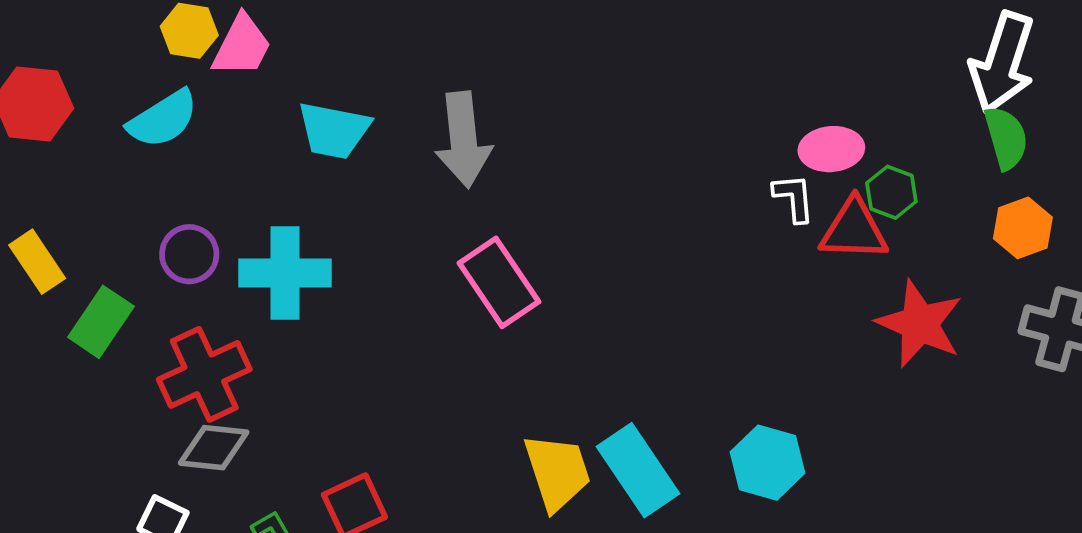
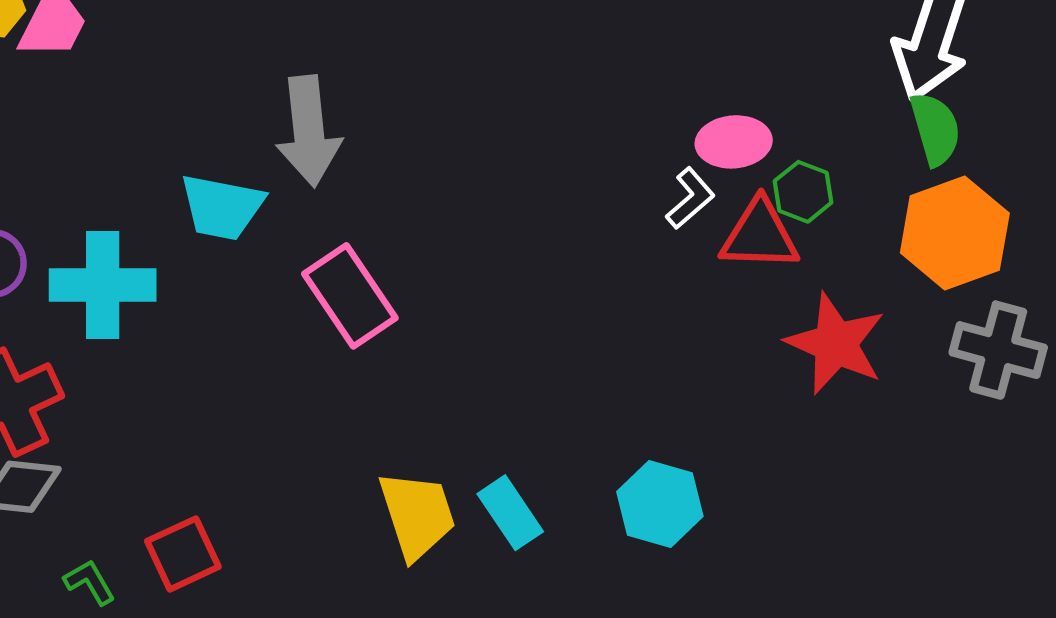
cyan trapezoid: (334, 130) -> (222, 207), moved
white L-shape: (794, 198) -> (690, 198), turned 54
orange hexagon: (1023, 228) -> (955, 233), size x1.6
cyan rectangle: (638, 470) -> (510, 513), size x0.7

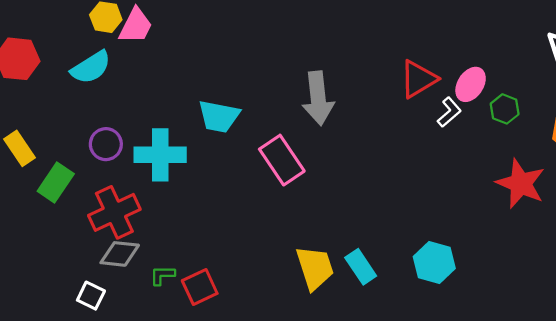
gray arrow: (309, 131) -> (318, 98), moved
pink ellipse: (734, 142) -> (471, 84), turned -52
red triangle: (760, 235) -> (418, 79), moved, turned -33
green L-shape: (90, 582) -> (162, 275), moved, turned -60

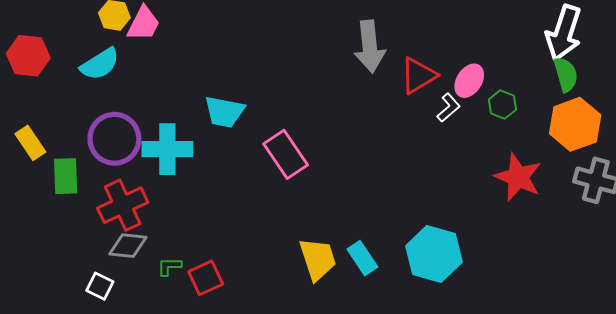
gray arrow: (318, 98) -> (370, 46), moved
purple circle: (106, 144) -> (114, 139), size x1.6
green rectangle: (56, 183) -> (66, 176), turned -36
cyan hexagon: (434, 262) -> (434, 254), size x1.4

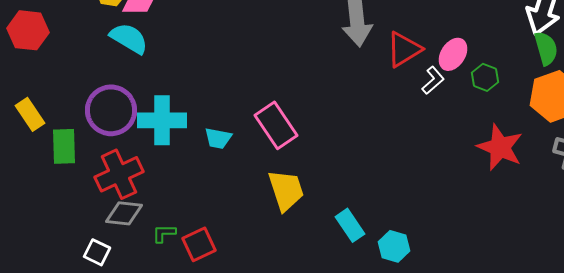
cyan semicircle: (100, 64) -> (129, 38), moved, turned -117
cyan trapezoid: (224, 112) -> (218, 138), moved, size x0.7
cyan hexagon: (434, 254) -> (394, 246), moved, size x0.6
yellow trapezoid: (318, 259) -> (286, 190), moved

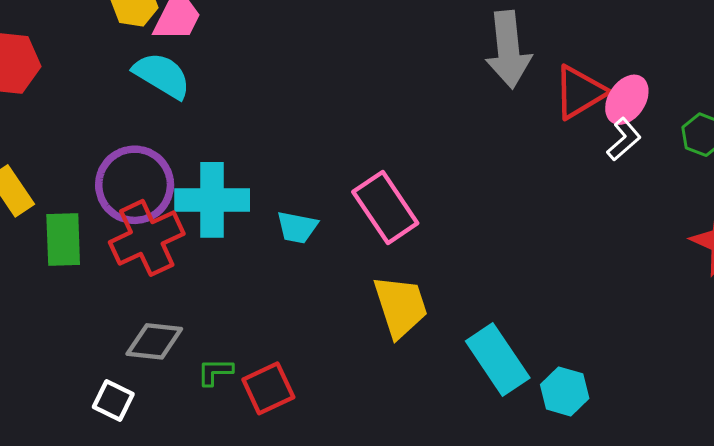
pink ellipse: (453, 54) -> (627, 100), moved
red cross: (119, 174) -> (147, 238), moved
cyan rectangle: (350, 225) -> (498, 360), size x1.4

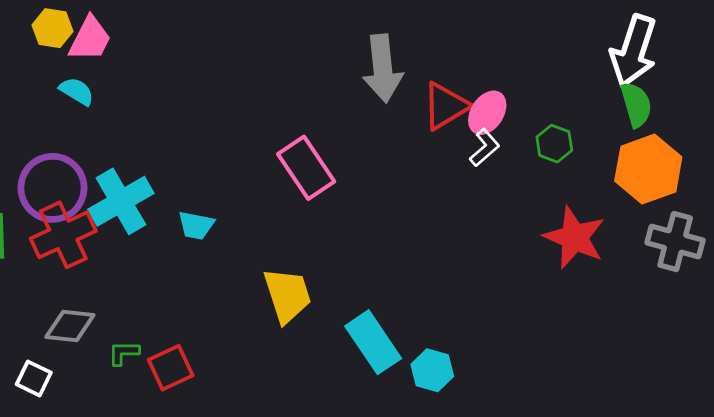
cyan semicircle: (162, 75) -> (77, 91), size x0.7
cyan cross: (212, 200) -> (121, 201), turned -30
pink rectangle: (385, 208) -> (306, 168), moved

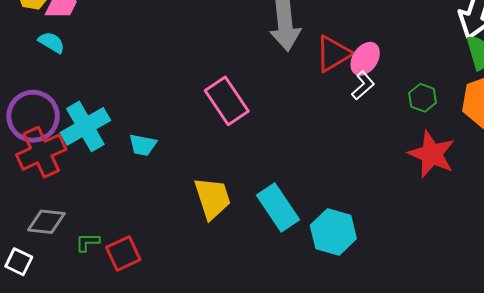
green hexagon: (554, 144) -> (423, 98), moved
cyan rectangle: (373, 342) -> (278, 207), moved
cyan hexagon: (432, 370) -> (333, 232), moved, size x1.4

